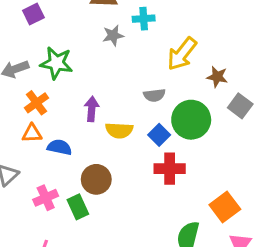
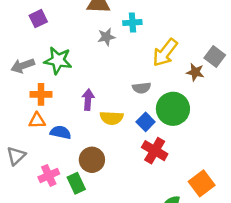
orange cross: (37, 103) -> (41, 94), turned 36
gray square: (240, 106) -> (215, 57), moved
red cross: (170, 169) -> (155, 151), turned 30

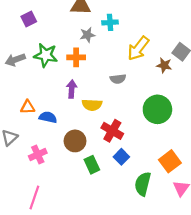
orange cross: (41, 94) -> (76, 57), moved
green circle: (173, 109) -> (157, 109), moved
blue square: (146, 122) -> (121, 157), moved
red cross: (155, 151) -> (112, 131), moved
green rectangle: (76, 183) -> (92, 165), moved

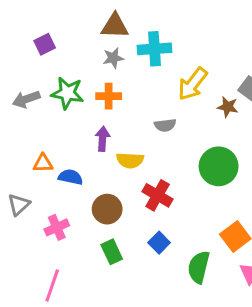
cyan cross: (110, 22) -> (154, 49), size x1.5
gray star: (87, 35) -> (113, 58), moved
blue square: (121, 157) -> (159, 243), moved
green rectangle: (92, 165) -> (112, 252), moved

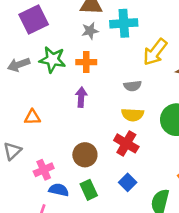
purple square: (45, 44) -> (34, 20), size x1.6
yellow semicircle: (130, 160) -> (133, 115), moved
blue semicircle: (71, 177) -> (59, 190), moved

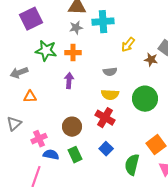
yellow arrow: (155, 52) -> (128, 45), size x0.7
gray arrow: (19, 65) -> (19, 73), moved

